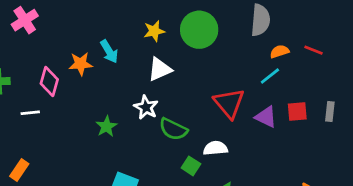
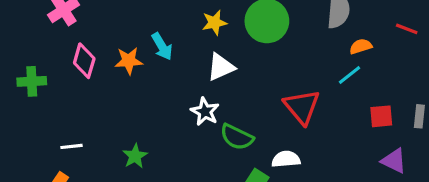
red line: (314, 50) -> (407, 29), moved
pink diamond: (49, 81) -> (84, 61), moved
white line: (30, 113) -> (71, 146), moved
purple triangle: (266, 117) -> (394, 161), moved
green star: (106, 126) -> (135, 156), moved

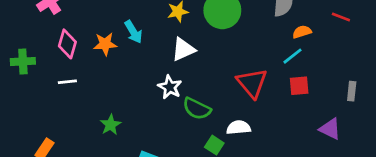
red square: (381, 116) -> (299, 86), moved
white line: (71, 146) -> (67, 82), moved

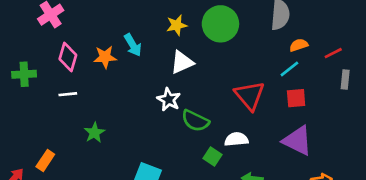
red line: (341, 17) -> (333, 53), moved, turned -48
gray rectangle: (352, 91) -> (345, 80), moved
green star: (110, 125) -> (94, 133), moved
purple triangle: (330, 129) -> (297, 141), moved, size x1.4

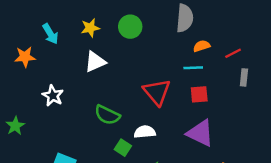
green circle: (220, 24) -> (130, 27), size x0.7
cyan arrow: (133, 45) -> (50, 34), moved
cyan line: (289, 69) -> (193, 68), turned 36
white star: (169, 99) -> (53, 96), moved

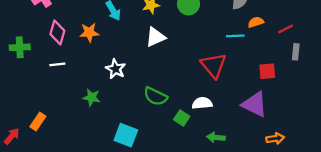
cyan line: (193, 68) -> (235, 36), moved
red square: (199, 94) -> (267, 71), moved
green semicircle: (107, 115) -> (155, 96), moved
green star: (15, 126) -> (92, 97), moved, turned -30

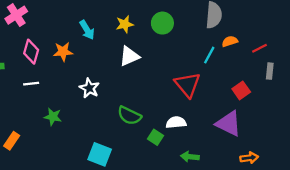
cyan line: (235, 36) -> (209, 55), turned -60
red square: (267, 71) -> (241, 90), turned -30
green star: (92, 97) -> (53, 117), moved

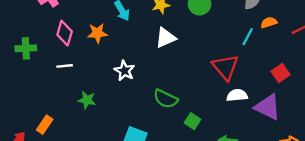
white semicircle: (176, 122) -> (237, 95), moved

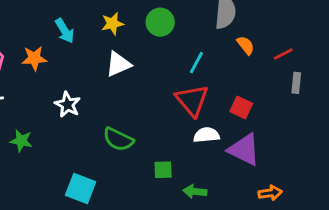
orange semicircle: (269, 23) -> (246, 45), turned 70
cyan line: (248, 37) -> (196, 63), moved
red square: (281, 73) -> (241, 108), moved, turned -30
green square: (193, 121) -> (163, 170), moved, turned -35

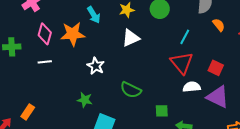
orange star: (34, 58) -> (73, 34), size x1.4
green star: (21, 141) -> (85, 100), moved

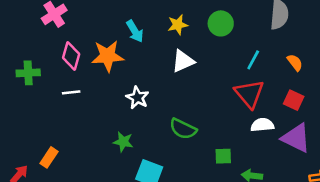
orange semicircle: (219, 25) -> (295, 62), moved

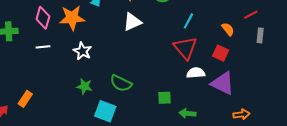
orange semicircle: (295, 62) -> (228, 29), moved
white star: (137, 98) -> (82, 51), moved
green semicircle: (183, 129) -> (121, 83), moved

